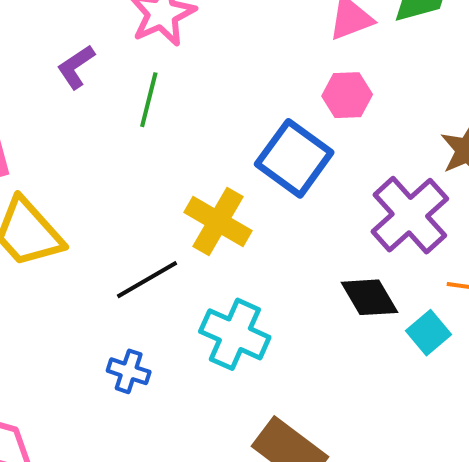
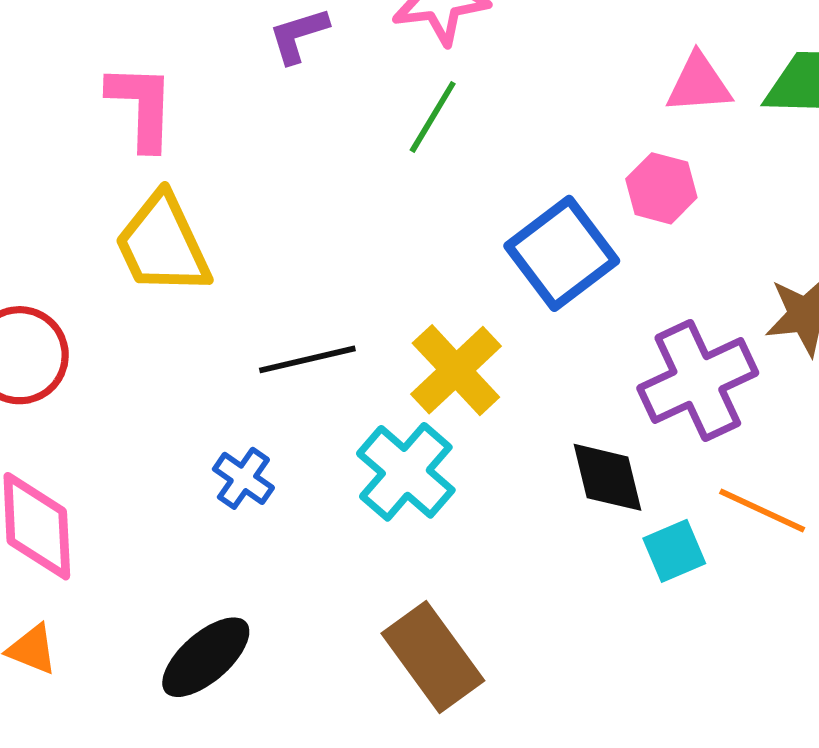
green line: (149, 100) -> (433, 117), moved
yellow cross: (218, 222) -> (456, 370), moved

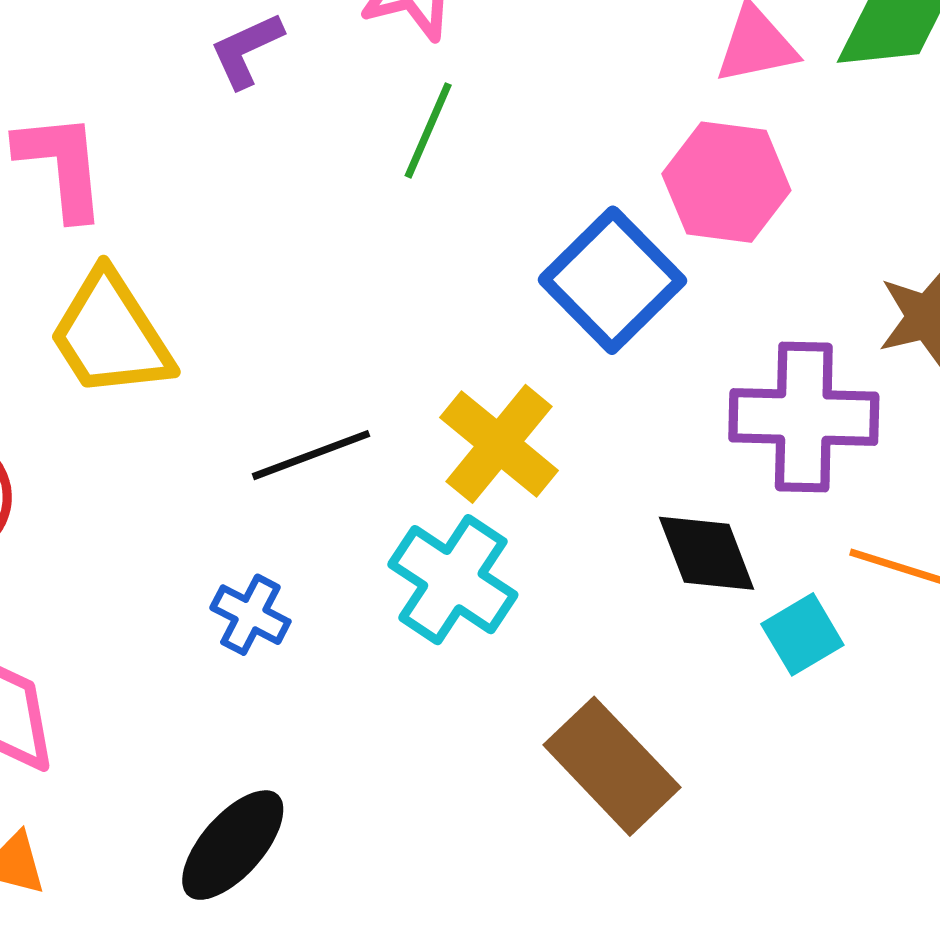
pink hexagon: (661, 188) -> (726, 182), size x1.4
purple cross: (698, 381) -> (804, 417), turned 34
brown rectangle: (433, 657) -> (612, 766), moved

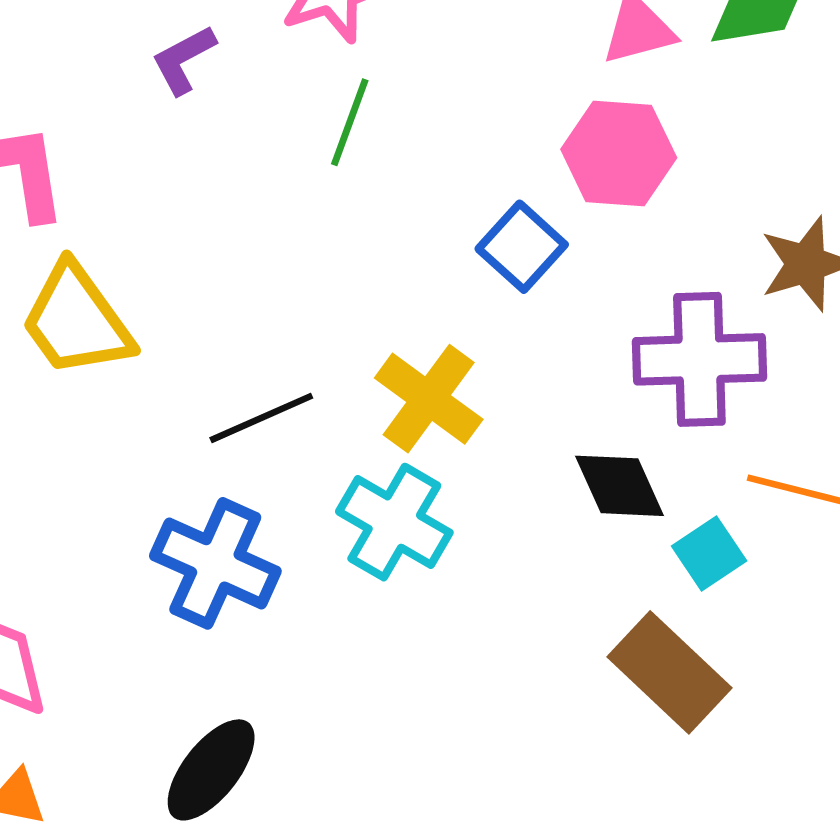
blue square: (612, 280) -> (522, 247), size x0.7
blue cross: (250, 615) -> (215, 563), size x1.8
brown rectangle: (612, 766) -> (670, 672), moved

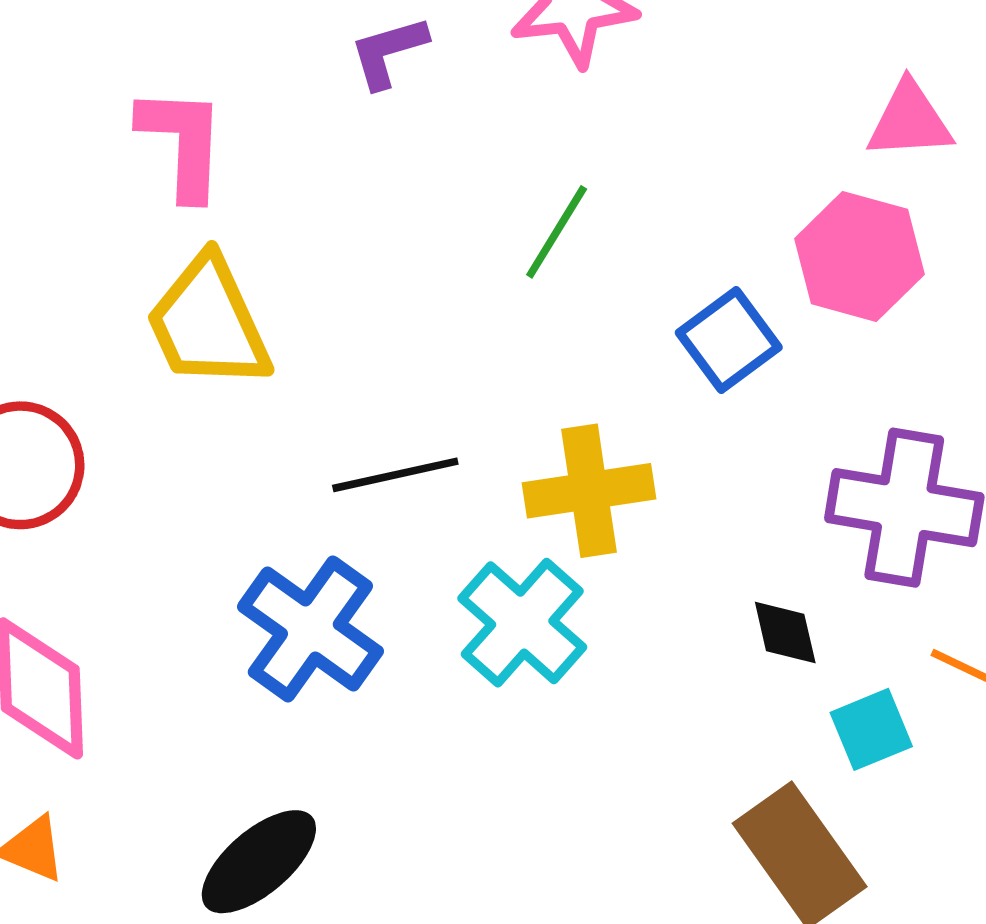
green line: (350, 122) -> (557, 232), moved
yellow cross: (429, 399) -> (589, 491), turned 34
black diamond: (619, 486) -> (785, 633), size x0.7

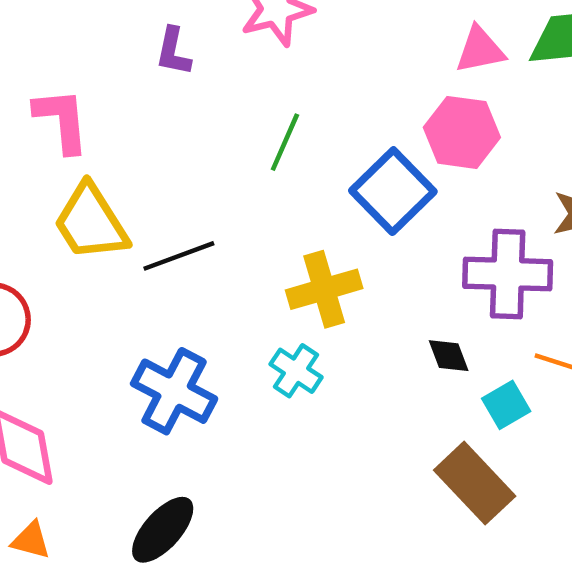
purple L-shape: (388, 52) -> (173, 51), turned -54
blue square: (729, 340) -> (393, 191), size x1.4
black line: (395, 475) -> (179, 256), moved
cyan cross: (522, 623) -> (296, 371), size x0.7

